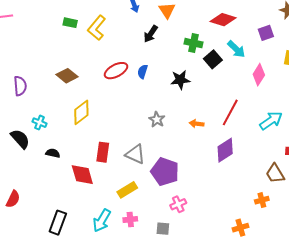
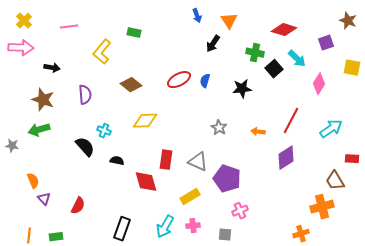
yellow L-shape: (97, 28) -> (102, 52), moved
yellow diamond: (81, 112) -> (145, 121), turned 35
orange cross: (262, 200) -> (322, 207), size x1.6

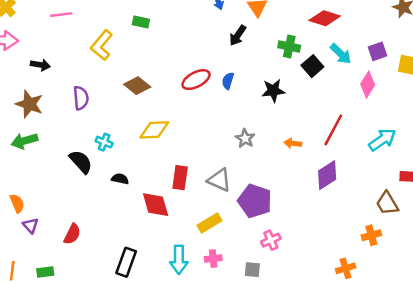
purple square: (326, 43) -> (377, 51), moved
orange cross: (322, 207) -> (371, 235), size x0.7
cyan arrow: (165, 227) -> (179, 260), turned -30

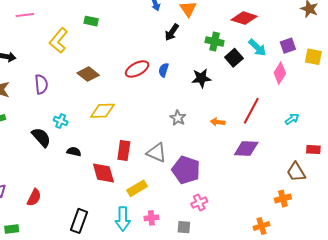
cyan arrow: (382, 140) -> (292, 119), size x0.6
purple diamond: (327, 175) -> (246, 149), turned 35
yellow rectangle: (210, 223) -> (137, 188), moved

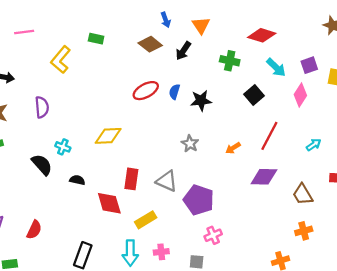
black square: (234, 58) -> (254, 95), moved
brown diamond: (88, 74) -> (150, 44), moved
black star: (201, 78) -> (201, 101), moved
orange arrow: (218, 122) -> (233, 148), turned -40
brown trapezoid: (296, 172) -> (303, 194), moved

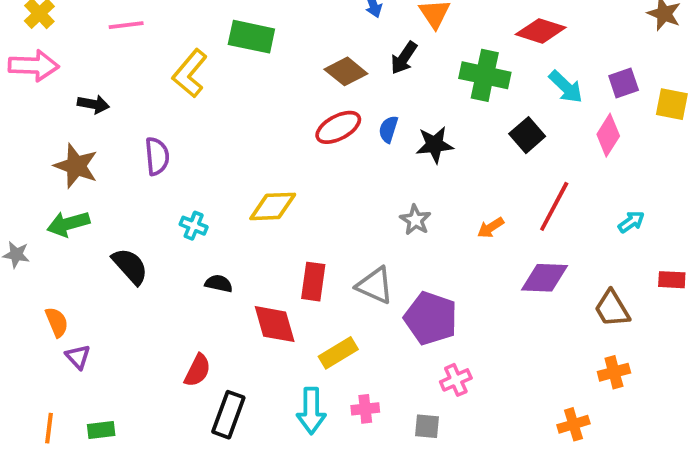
green rectangle: (96, 39) -> (251, 37), size x1.6
brown diamond: (150, 44) -> (346, 71), moved
green cross: (230, 61) -> (485, 75), size x1.4
black semicircle: (42, 165) -> (130, 266), moved
red semicircle: (34, 230) -> (197, 370), moved

